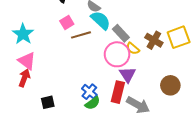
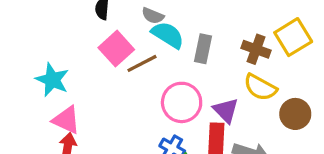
pink square: (67, 23) -> (116, 49), size x1.5
gray rectangle: (121, 33) -> (203, 49), turned 66
yellow semicircle: (133, 49) -> (260, 87), moved, size x1.5
pink circle: (117, 54) -> (182, 102), moved

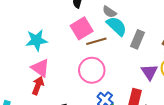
cyan star: (52, 80) -> (37, 40), turned 30
pink circle: (182, 102) -> (92, 70), moved
purple triangle: (226, 110) -> (149, 72), moved

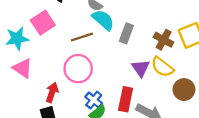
pink square: (82, 28) -> (43, 23), moved
red arrow: (38, 86) -> (52, 92), moved

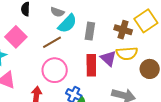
cyan semicircle: (103, 20) -> (67, 24), turned 105
yellow semicircle: (162, 67) -> (127, 53), turned -30
red rectangle: (126, 99) -> (91, 65), moved

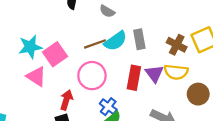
cyan semicircle: (67, 24) -> (115, 41), moved
gray rectangle: (90, 31) -> (139, 39), turned -30
pink square: (16, 37) -> (55, 54), moved

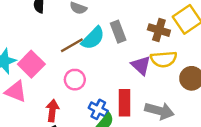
pink circle: (92, 76) -> (75, 80), size x0.7
red rectangle: (134, 78) -> (125, 103), moved

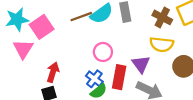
purple triangle: (141, 65) -> (141, 64), moved
pink circle: (75, 80) -> (103, 52), moved
pink triangle: (16, 92) -> (23, 49), turned 30

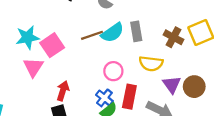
yellow semicircle: (162, 44) -> (151, 63), moved
purple triangle: (141, 64) -> (172, 85), moved

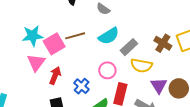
gray rectangle: (136, 31) -> (129, 47), moved, turned 54
brown line: (92, 35) -> (75, 36), moved
red arrow: (63, 91) -> (55, 75), moved
blue cross: (104, 98) -> (82, 86), moved

